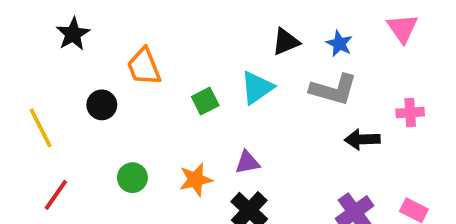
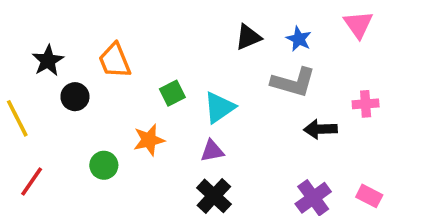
black star: (73, 34) -> (48, 61), moved
cyan triangle: (257, 88) -> (219, 107), moved
orange star: (196, 180) -> (149, 140), moved

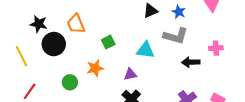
black star: (48, 61) -> (39, 24), turned -30
black circle: (75, 97) -> (54, 44), size x1.5
cyan triangle: (219, 107) -> (145, 50), moved, turned 42

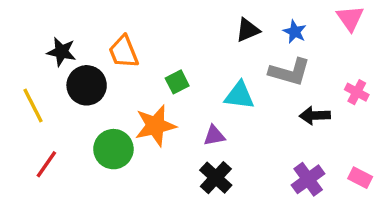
pink cross: (216, 48) -> (357, 92), turned 32
orange star: (95, 68) -> (155, 126), size x1.4
green circle: (70, 82) -> (113, 149), size x1.5

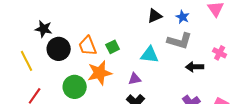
orange trapezoid: (124, 52) -> (88, 46), moved

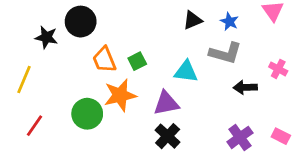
black circle: (59, 49) -> (81, 22), moved
yellow line: (27, 61) -> (24, 79), turned 50
purple triangle: (135, 79) -> (166, 103), size x1.5

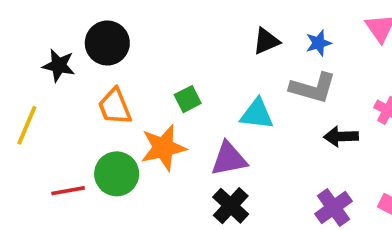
blue star: (229, 22) -> (319, 43), turned 30
orange trapezoid: (104, 60) -> (115, 107), moved
red line: (35, 126) -> (68, 191), moved, turned 45

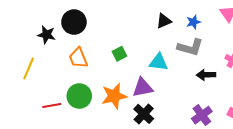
orange star: (163, 148) -> (114, 96), moved

